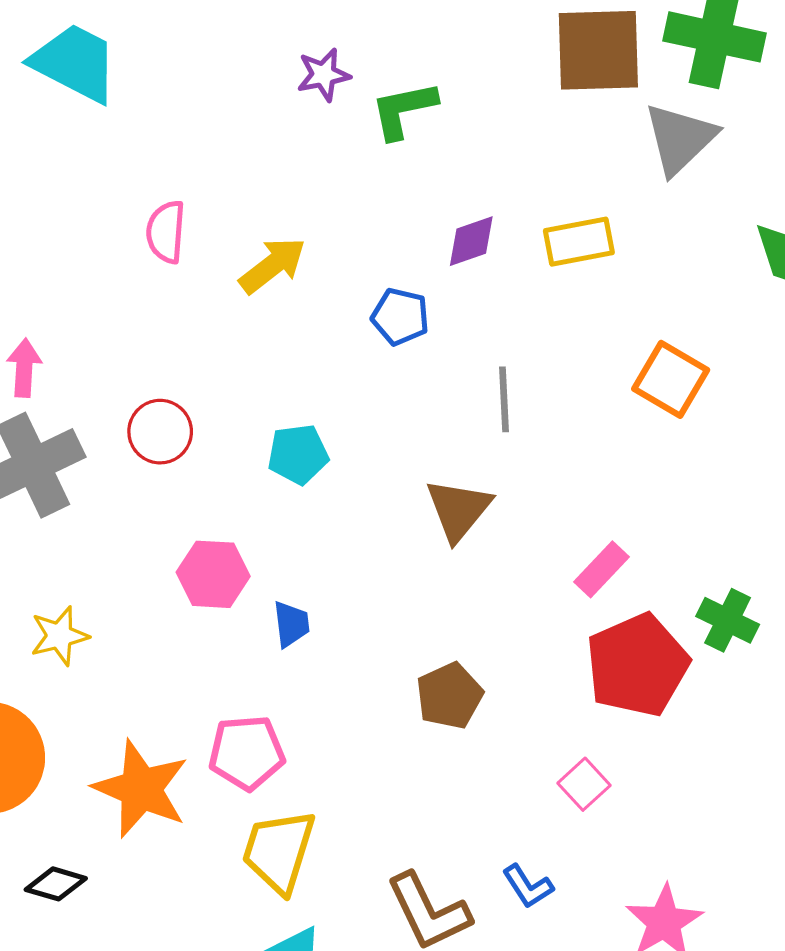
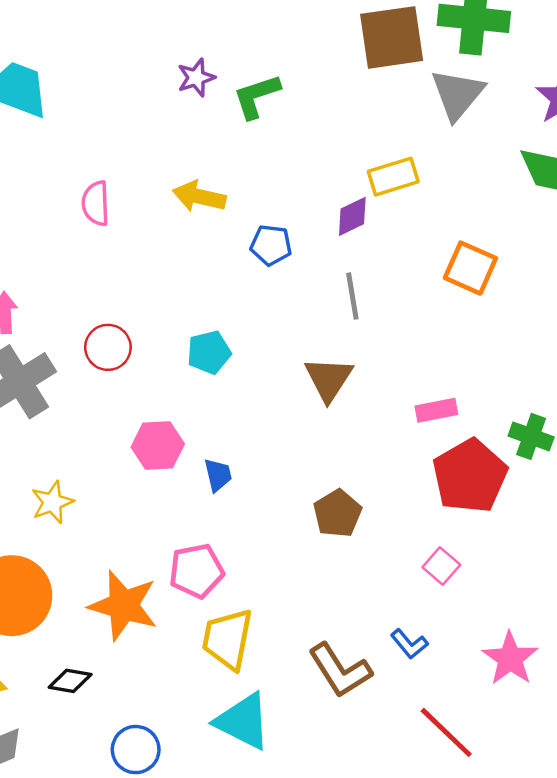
purple diamond: (471, 241) -> (352, 216), moved
yellow arrow: (273, 265) -> (199, 196), moved, turned -123
pink rectangle: (602, 569) -> (436, 410), turned 42

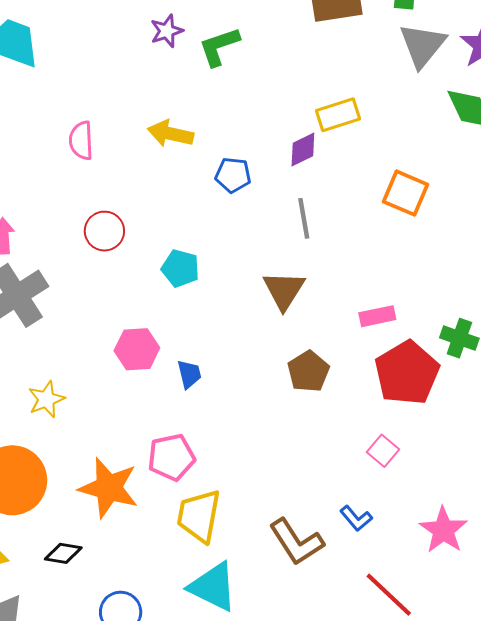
gray triangle: (457, 94) -> (422, 45), moved
red circle: (108, 347) -> (104, 231), moved
cyan pentagon: (209, 352) -> (180, 268), turned 30
brown pentagon: (337, 513) -> (308, 371), moved

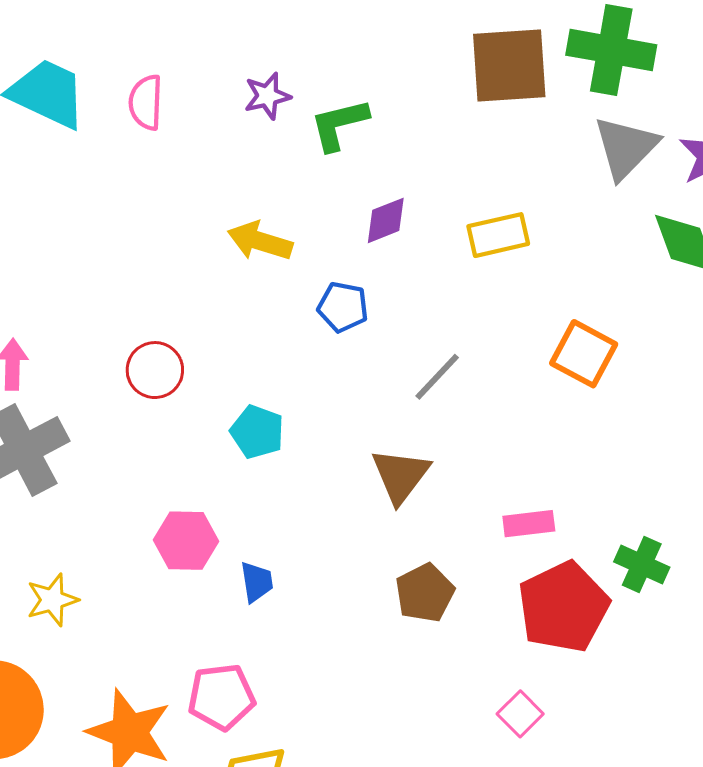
pink semicircle: (81, 141) -> (146, 102), moved
purple diamond: (303, 150) -> (386, 220), moved
gray line: (304, 218) -> (437, 377), turned 48

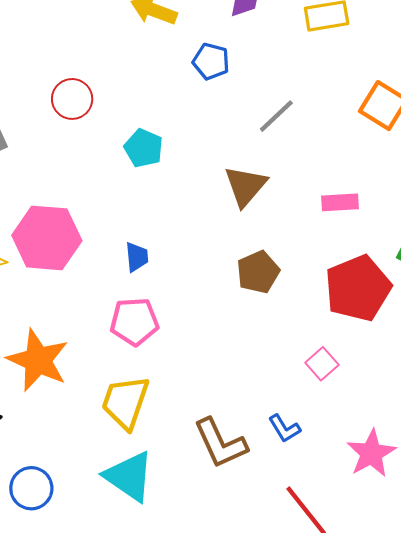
pink rectangle: (529, 524) -> (340, 202), moved
pink hexagon: (186, 541) -> (47, 238), moved, size x1.5
pink pentagon: (221, 697) -> (134, 322), moved

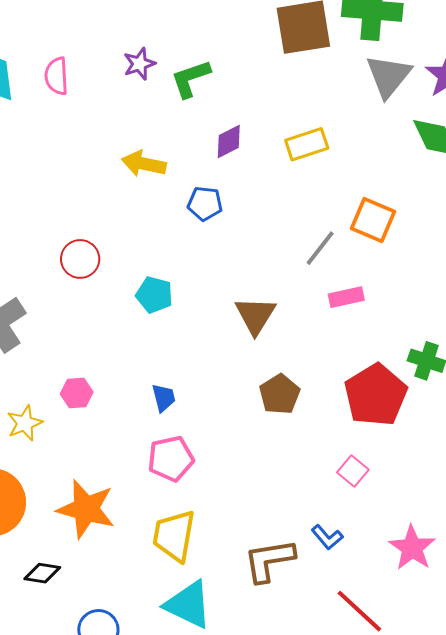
gray line: (276, 116) -> (320, 248), moved
pink rectangle: (340, 202) -> (346, 297), moved
pink hexagon: (47, 238) -> (77, 393), size x0.5
brown L-shape: (220, 443) -> (269, 560), turned 114

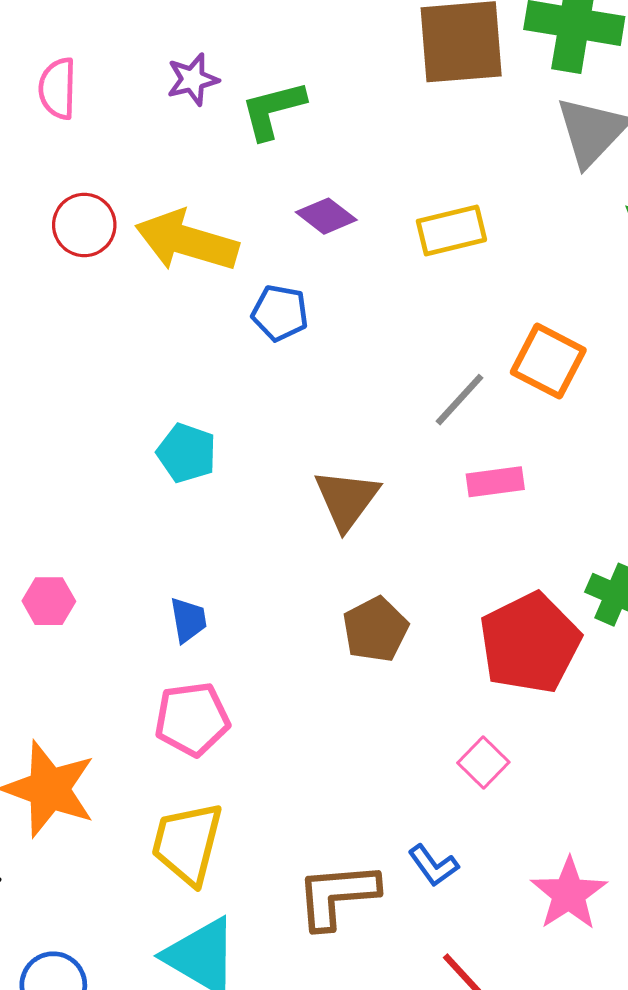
purple diamond: (229, 141) -> (326, 216), turned 60
yellow arrow: (144, 164) -> (187, 241), size x1.4
red circle: (80, 259) -> (84, 225), moved

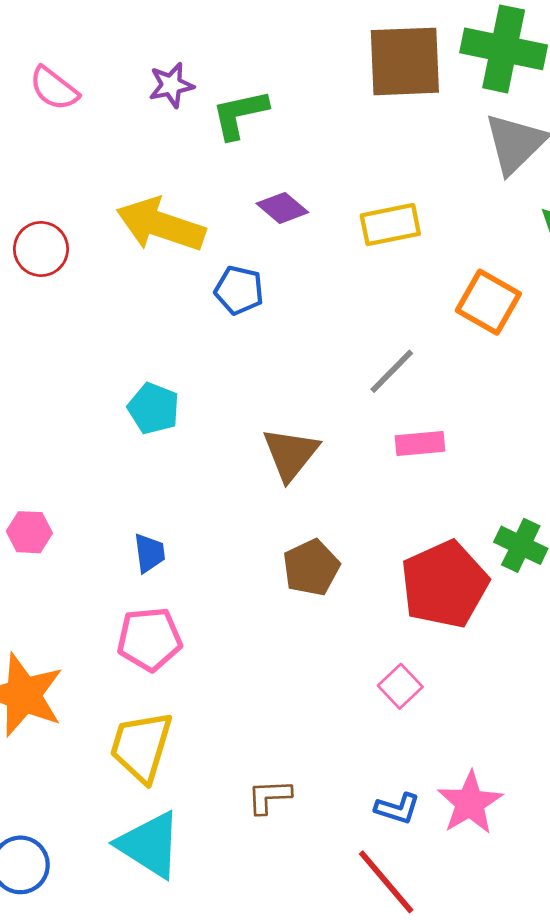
pink semicircle: (58, 88) -> (54, 88), turned -56
red circle: (84, 225) -> (41, 249), moved
orange square: (548, 361) -> (488, 302), moved
blue L-shape: (433, 866) -> (397, 809), moved, turned -39
brown L-shape: (337, 895) -> (269, 797), size x0.6

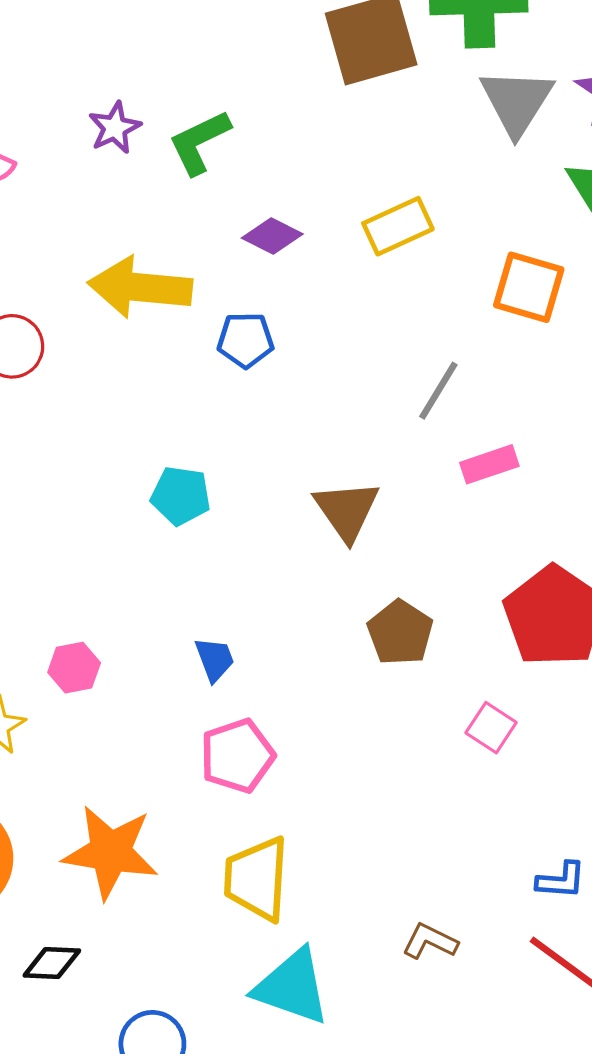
pink square: (400, 686) -> (491, 728), moved
brown L-shape: (269, 797) -> (430, 941), moved, turned 42

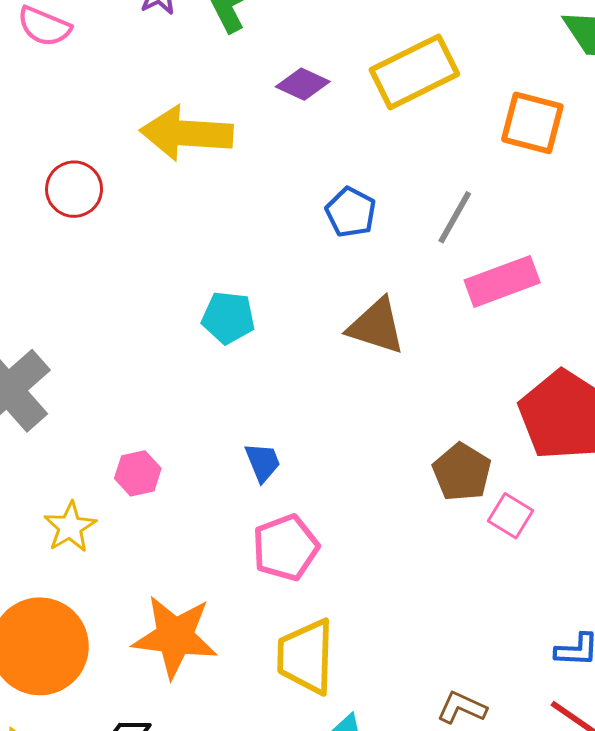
yellow rectangle: (398, 226) -> (414, 72), size x1.4
blue pentagon: (245, 340) -> (351, 212), moved, turned 30
pink rectangle: (489, 464) -> (502, 281), size x1.4
brown triangle: (347, 510) -> (376, 326), turned -36
brown pentagon: (400, 633) -> (462, 472), moved

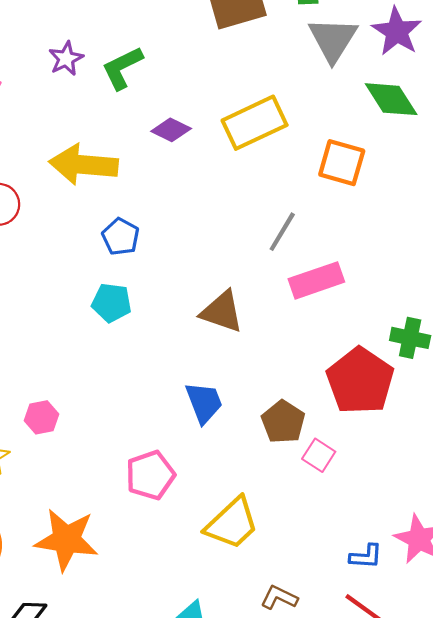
blue pentagon: (351, 212) -> (121, 237), moved
blue trapezoid: (263, 462) -> (204, 403), moved, size x1.4
yellow trapezoid: (306, 657) -> (232, 523), moved, turned -136

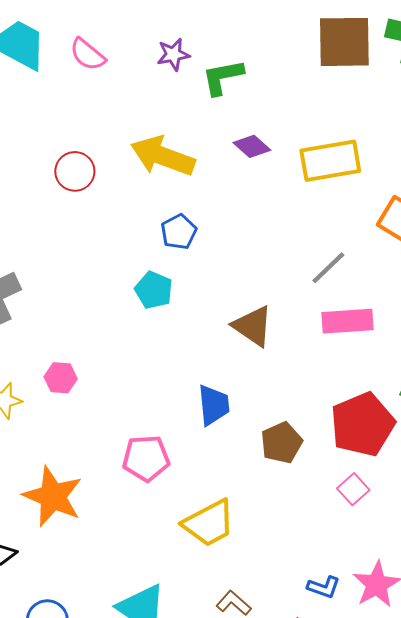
pink square: (319, 455) -> (353, 489), moved

